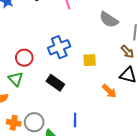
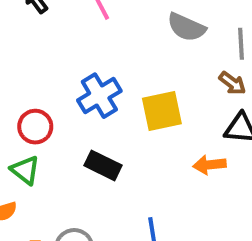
yellow square: (90, 60) -> (162, 111), size x1.5
orange arrow: (109, 91) -> (209, 165), turned 140

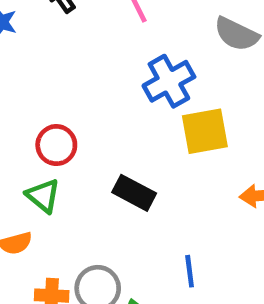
blue cross: (99, 96) -> (169, 81), moved

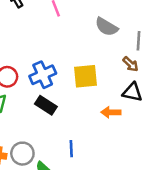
blue cross: (169, 81) -> (43, 75), moved

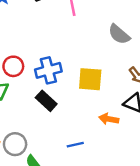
blue line: (71, 149) -> (75, 145), moved, turned 70

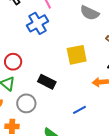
blue cross: (48, 70) -> (38, 23), moved
gray circle: (15, 144) -> (26, 103), moved

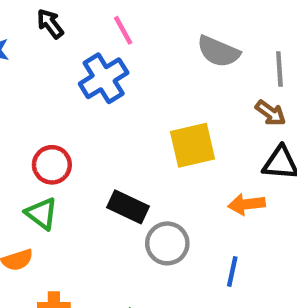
gray circle: (26, 103) -> (167, 243), moved
blue line: (80, 110) -> (232, 272), moved, turned -48

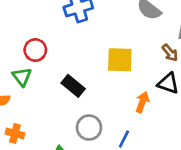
orange arrow: (247, 204) -> (142, 102), turned 102
gray circle: (167, 243) -> (89, 128), moved

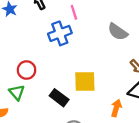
yellow square: (120, 60) -> (85, 81), moved

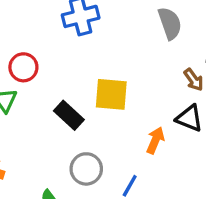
gray semicircle: (118, 32) -> (170, 23), turned -150

